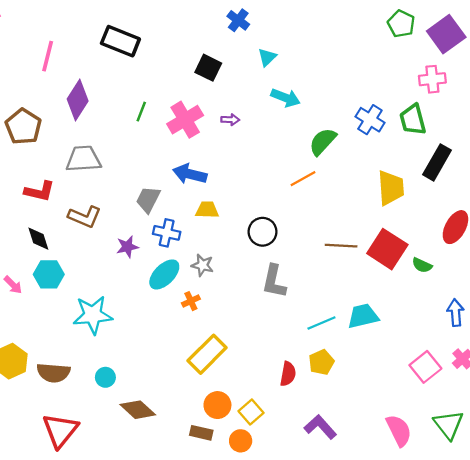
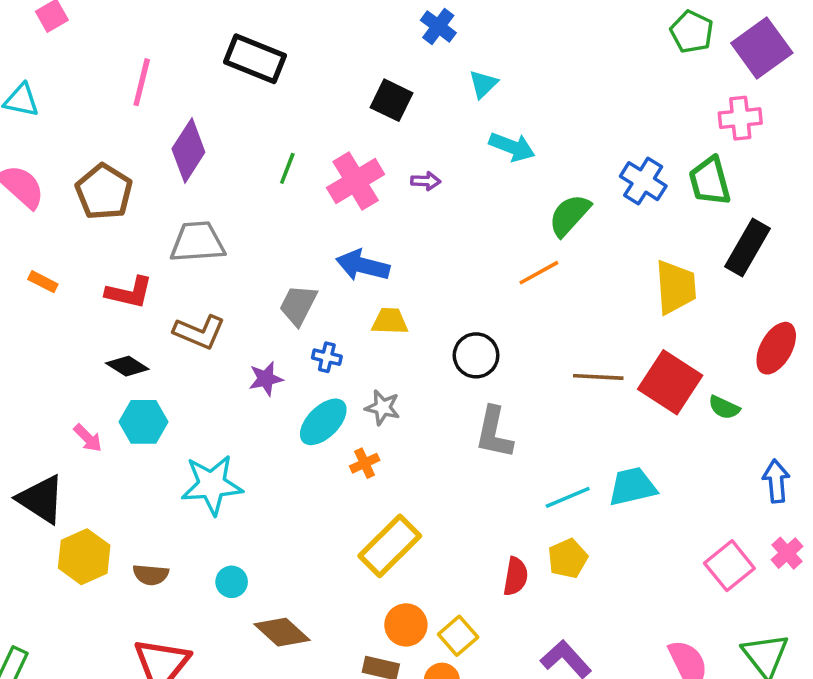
blue cross: (167, 233) -> (327, 357), size x0.7
black diamond: (38, 239) -> (127, 366), turned -40
brown semicircle: (53, 373) -> (151, 575), size x0.7

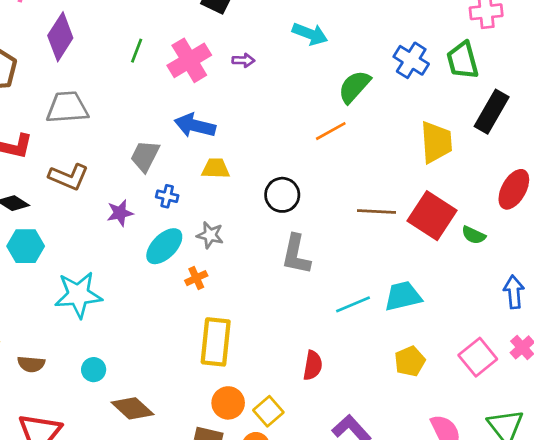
yellow rectangle: (390, 546) -> (216, 342), turned -39
yellow pentagon: (568, 558) -> (410, 361), moved

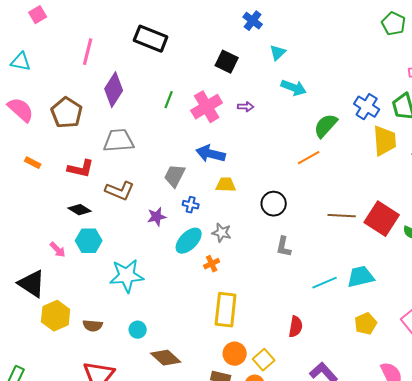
yellow trapezoid: (436, 142) -> (385, 141), moved
gray L-shape: (296, 254) -> (284, 247), size x0.7

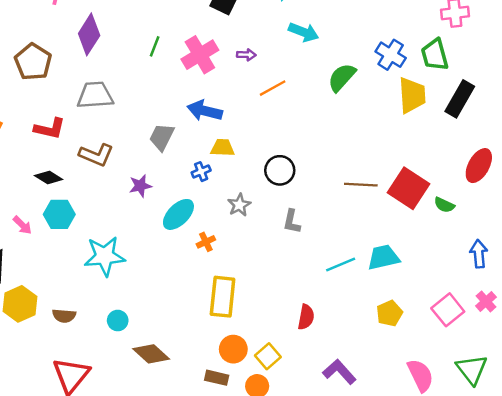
orange line: (309, 158) -> (273, 88), moved
blue cross: (191, 205) -> (201, 172), moved, turned -35
gray star: (222, 233) -> (239, 205), moved, turned 30

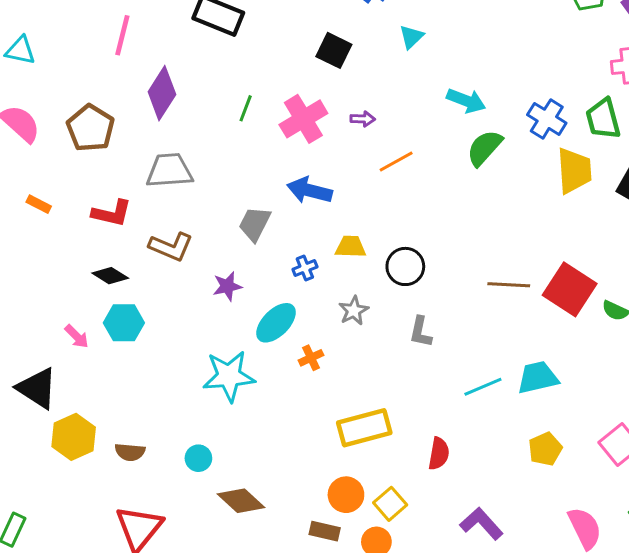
cyan arrow: (304, 32) -> (466, 101), moved
yellow trapezoid: (223, 148) -> (351, 247), moved
cyan star: (105, 256) -> (229, 376), moved
yellow rectangle: (223, 297) -> (364, 428), moved, turned 69

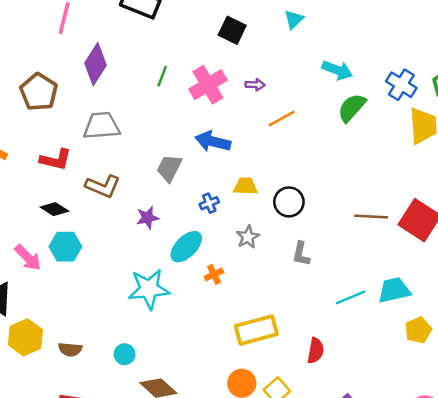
pink arrow: (77, 336) -> (28, 258), size x1.4
yellow pentagon: (545, 449) -> (418, 330), moved

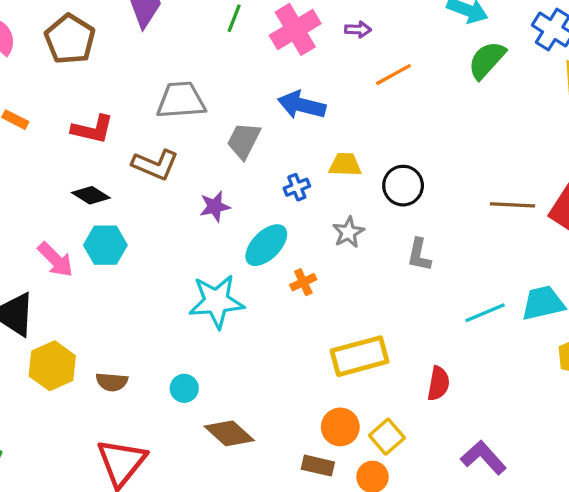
gray trapezoid: (102, 126) -> (181, 100), moved

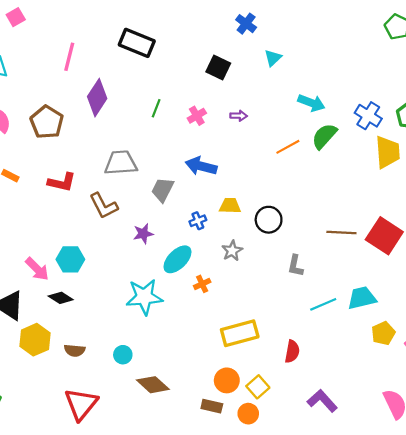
pink cross: (295, 29) -> (197, 116), size x0.6
orange line: (393, 75) -> (288, 147), moved
brown L-shape: (155, 165) -> (104, 206), turned 40
black diamond: (91, 195) -> (61, 298), moved
gray L-shape: (419, 255) -> (295, 266), moved

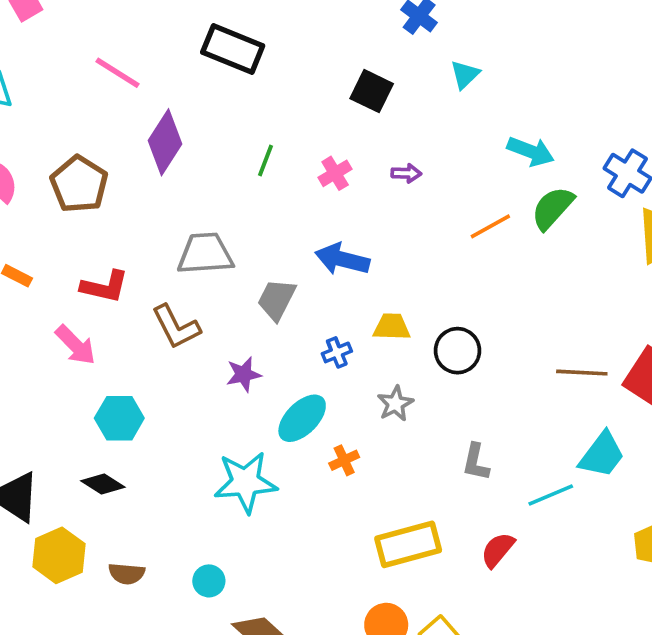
pink line: (69, 57) -> (117, 73), turned -72
gray L-shape: (295, 266) -> (476, 462), moved
pink arrow: (37, 269) -> (75, 345), moved
cyan trapezoid: (362, 298) -> (602, 455), moved, turned 140
red semicircle: (292, 351) -> (498, 550), moved, turned -150

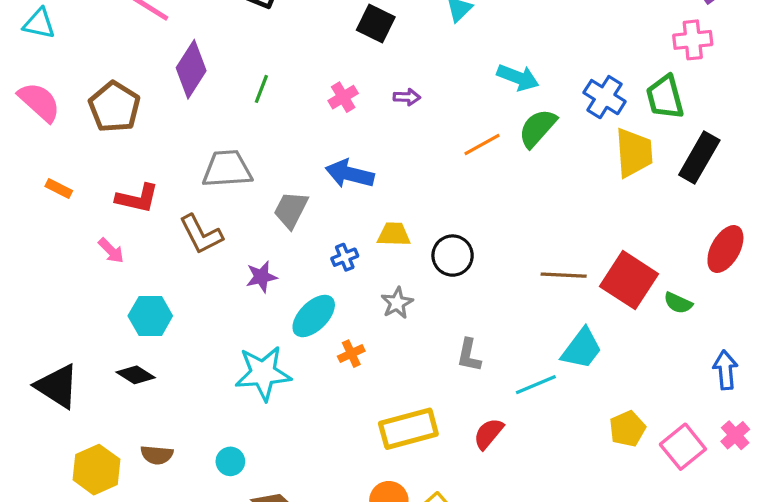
green line: (266, 160) -> (261, 89), moved
pink arrow: (75, 345) -> (111, 251), size x0.7
yellow hexagon: (59, 555) -> (96, 470), moved

